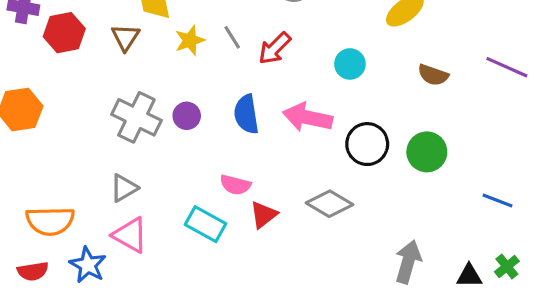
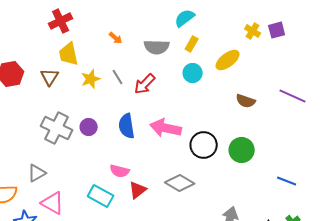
cyan circle: (350, 64) -> (193, 73), moved
gray triangle: (124, 188) -> (37, 173), moved

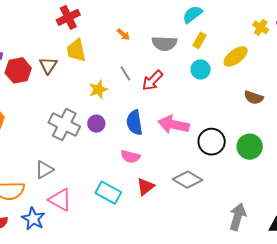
brown triangle: (50, 77) -> (48, 65), moved
yellow star: (91, 79) -> (98, 90), moved
pink semicircle: (120, 171) -> (130, 157), moved

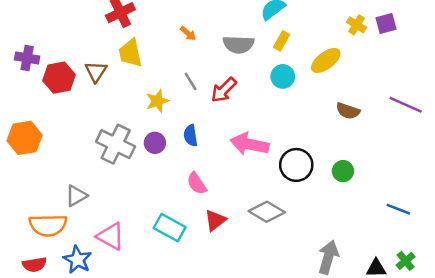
blue semicircle: (134, 123) -> (191, 135), moved, size x0.7
green circle: (250, 147) -> (343, 171), size x0.7
pink semicircle: (130, 157) -> (197, 183), turned 42
gray triangle: (44, 170) -> (76, 196), moved

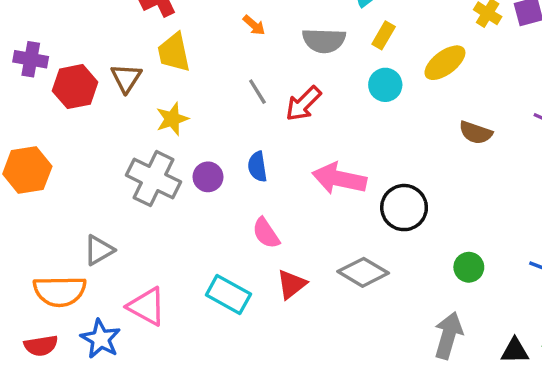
yellow star: (157, 101) -> (172, 119), moved
green circle: (343, 171) -> (469, 267), moved

